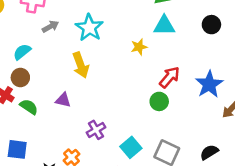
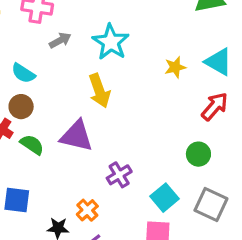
cyan triangle: (164, 26) -> (219, 62), moved, turned 30
cyan semicircle: (22, 52) -> (23, 73), turned -108
purple triangle: (63, 100) -> (77, 136), size x1.6
green circle: (159, 101) -> (198, 154), moved

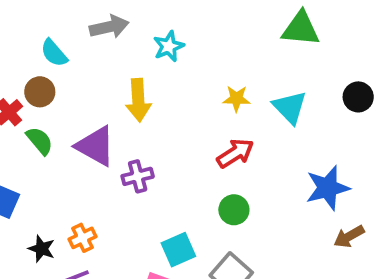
gray arrow: (60, 40) -> (109, 27), size x1.4
cyan star: (111, 42) -> (169, 46), size x0.7
red arrow: (215, 106) -> (235, 153), moved
purple cross: (119, 175) -> (138, 176), moved

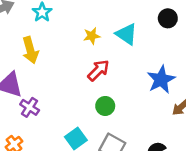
purple cross: (138, 176) -> (30, 107), moved, turned -30

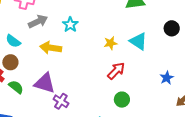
yellow arrow: (30, 50) -> (51, 48), moved, turned 115
blue star: (161, 80) -> (167, 78), size x0.6

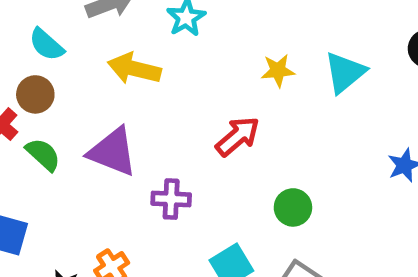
cyan triangle: (138, 41) -> (345, 72), turned 42
red arrow: (116, 71) -> (238, 136), moved
purple cross: (61, 101) -> (171, 199), moved, turned -35

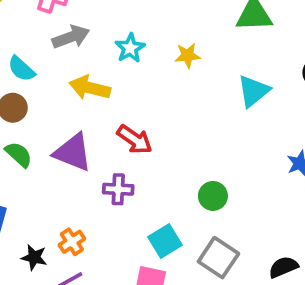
yellow star: (278, 71) -> (188, 55), moved
red arrow: (238, 136) -> (135, 139), moved, turned 75

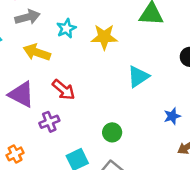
yellow star: (188, 55) -> (104, 37), size x1.5
cyan triangle: (253, 91) -> (138, 77), moved
purple cross: (118, 189) -> (49, 122), turned -30

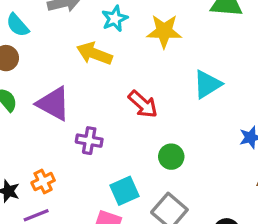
yellow arrow: (37, 52) -> (94, 54), moved
red arrow: (64, 90) -> (143, 104), moved
purple cross: (49, 122) -> (89, 141), turned 30

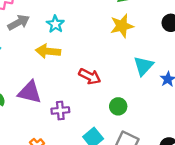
yellow star: (164, 31) -> (122, 26), moved
cyan triangle: (207, 84) -> (143, 66), moved

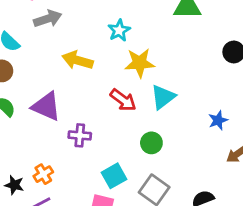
cyan star: (55, 24) -> (119, 30), moved
yellow star: (122, 26) -> (140, 63), moved
cyan triangle: (143, 66) -> (163, 97), moved

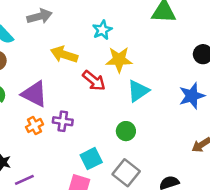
red arrow: (123, 100) -> (94, 81), moved
blue star: (218, 120) -> (192, 96), moved, size x1.5
orange cross: (43, 174) -> (34, 126), moved

